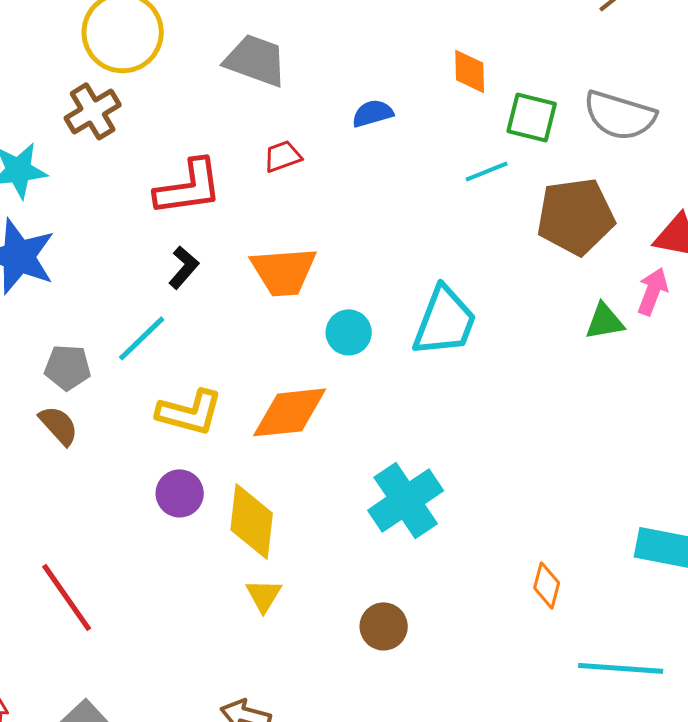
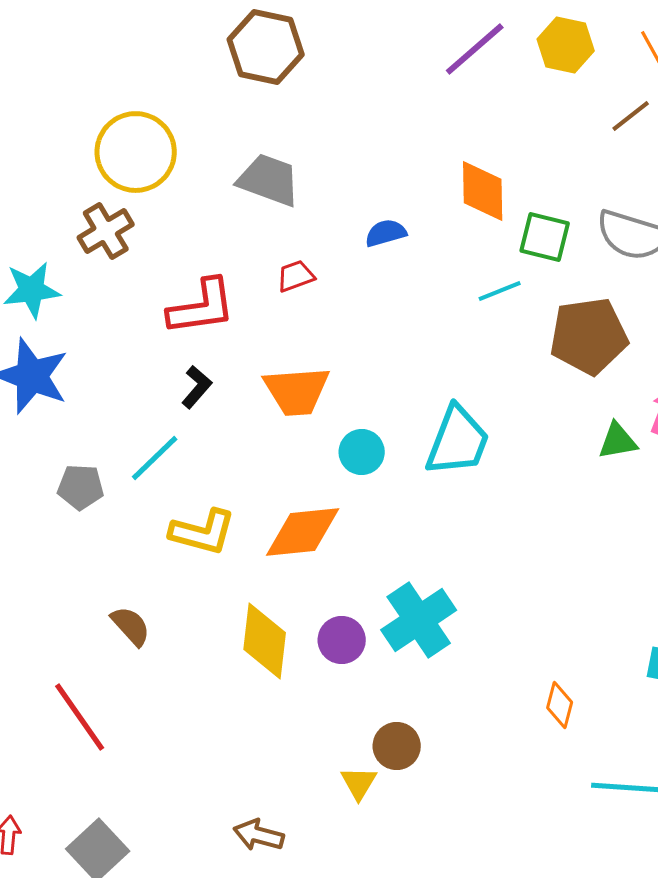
orange diamond: (470, 71) -> (483, 191), size x1.4
brown semicircle: (59, 425) -> (131, 626), moved
purple circle: (180, 493) -> (342, 640), moved
yellow triangle: (264, 595) -> (359, 783), moved

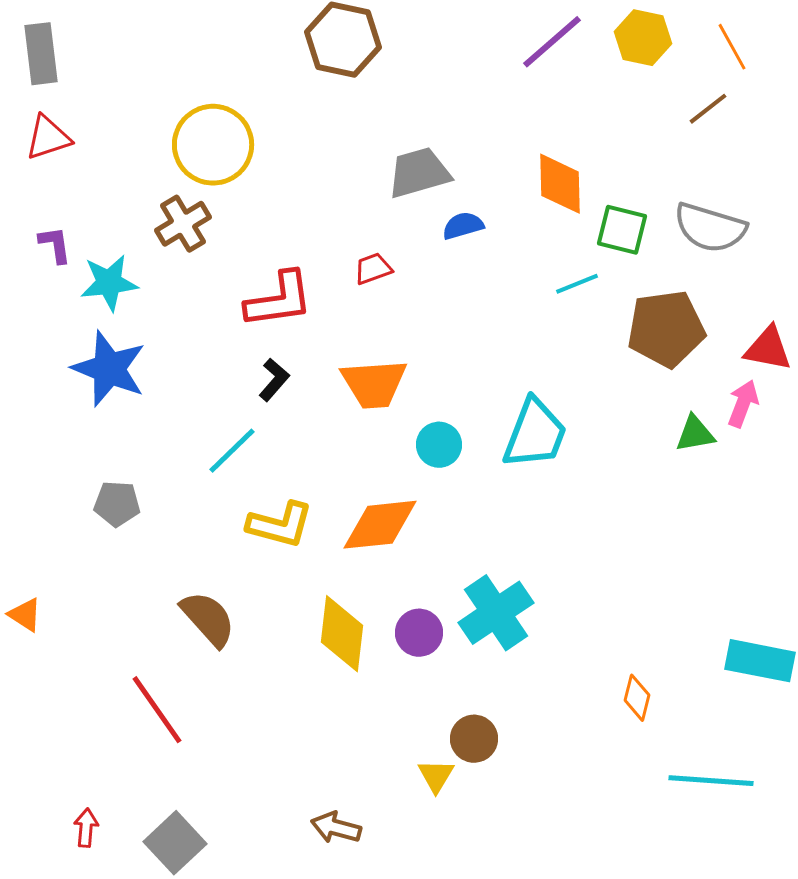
gray trapezoid: (269, 180) -> (419, 173), moved, turned -36
gray pentagon: (81, 487) -> (117, 504), moved
brown semicircle: (131, 626) -> (208, 619), size x1.4

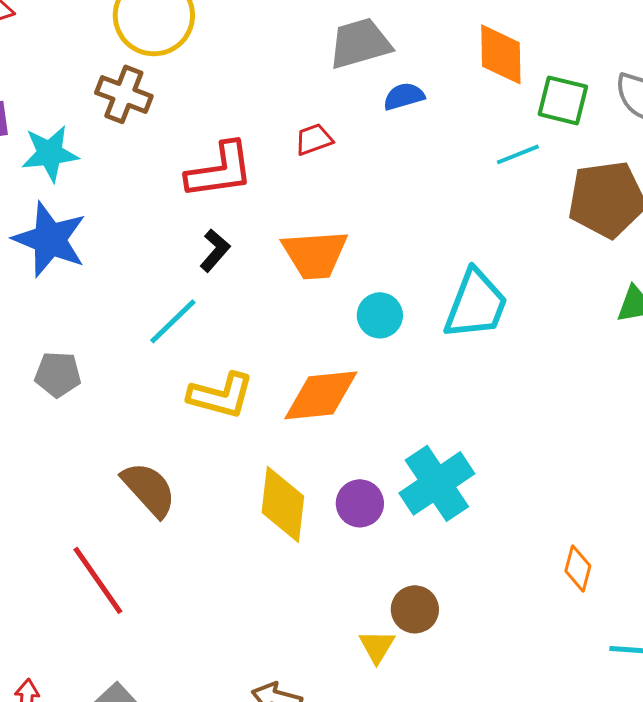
brown cross: (183, 224) -> (124, 94), turned -38

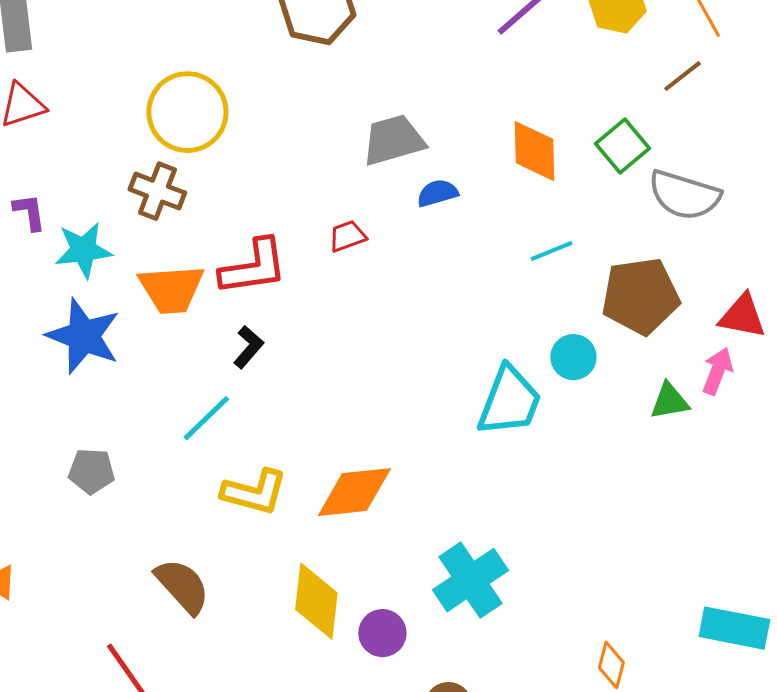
green square: (563, 100) -> (622, 146), moved, turned 36
orange trapezoid: (315, 254) -> (171, 289), moved
cyan circle: (380, 315) -> (573, 357), moved
purple circle: (360, 503) -> (382, 633), moved

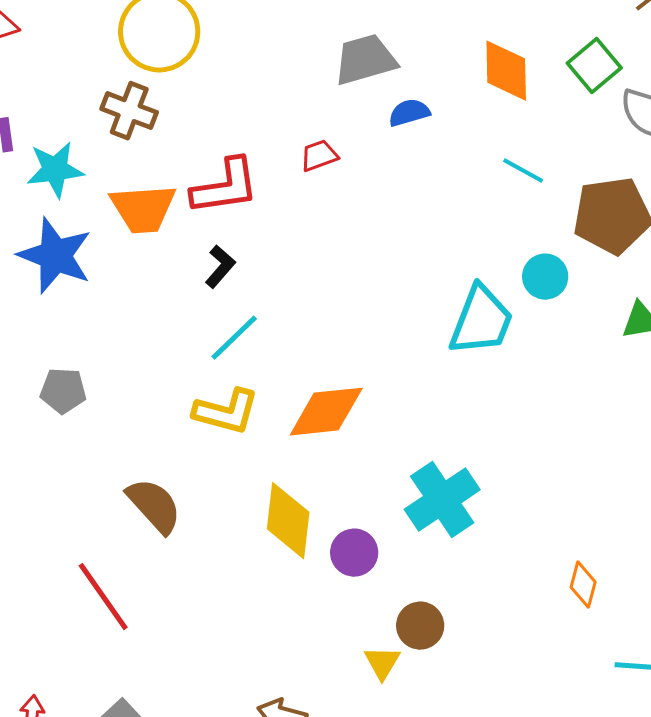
cyan line: (551, 251) -> (523, 171), turned 51
cyan line: (206, 418) -> (234, 338), moved

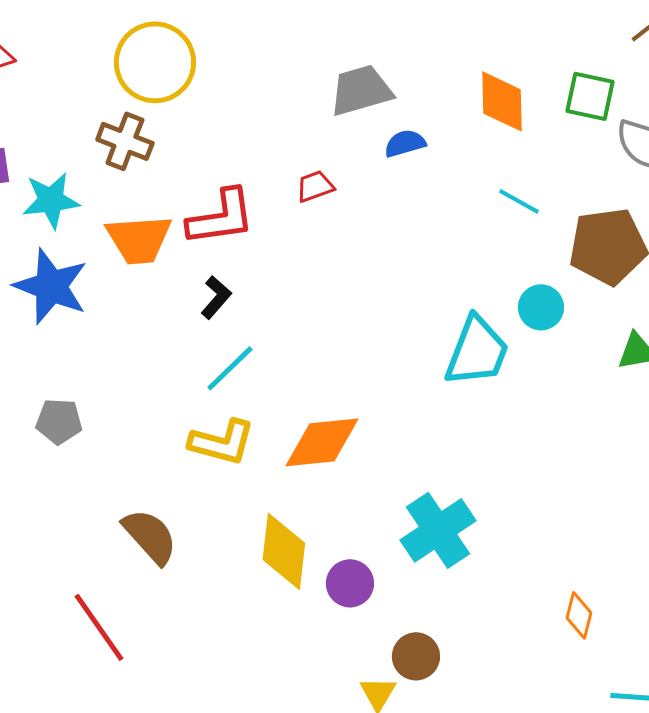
green square: (594, 66) -> (590, 96), turned -38

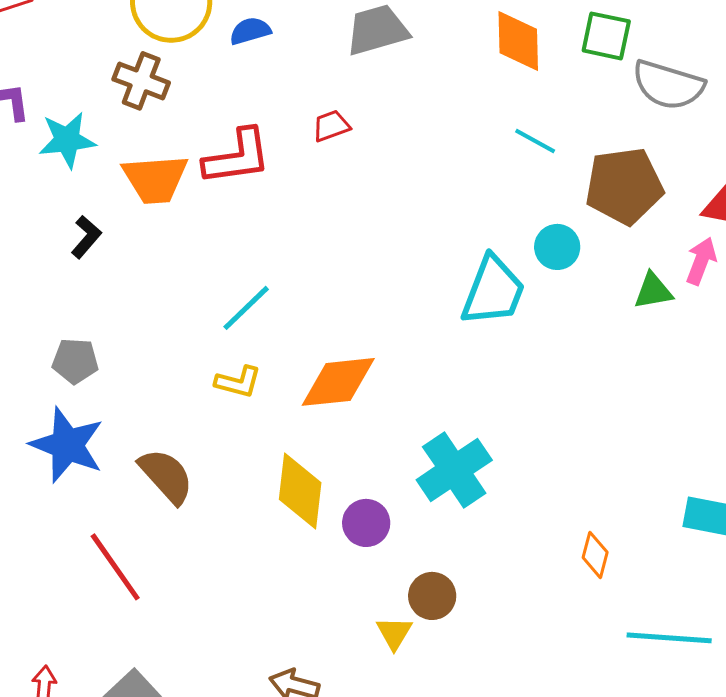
blue semicircle: (405, 143) -> (250, 31), moved
blue star: (51, 286) -> (67, 445), moved
black L-shape: (216, 297) -> (86, 237), moved
yellow L-shape: (222, 442) -> (238, 382), size x0.7

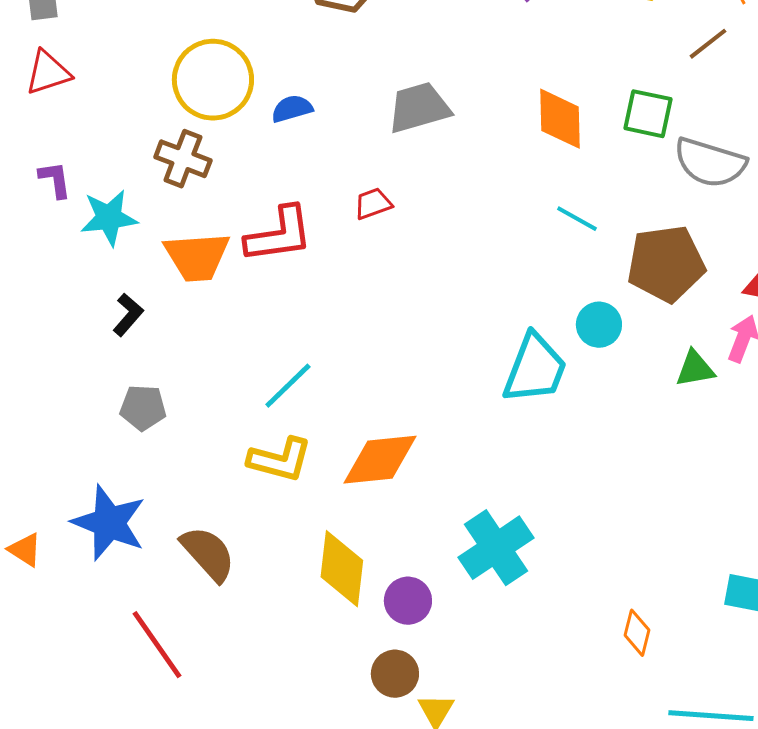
gray pentagon: (75, 361) -> (143, 408), moved
yellow L-shape: (238, 382) -> (280, 460), size x1.4
brown circle: (432, 596) -> (395, 674), moved

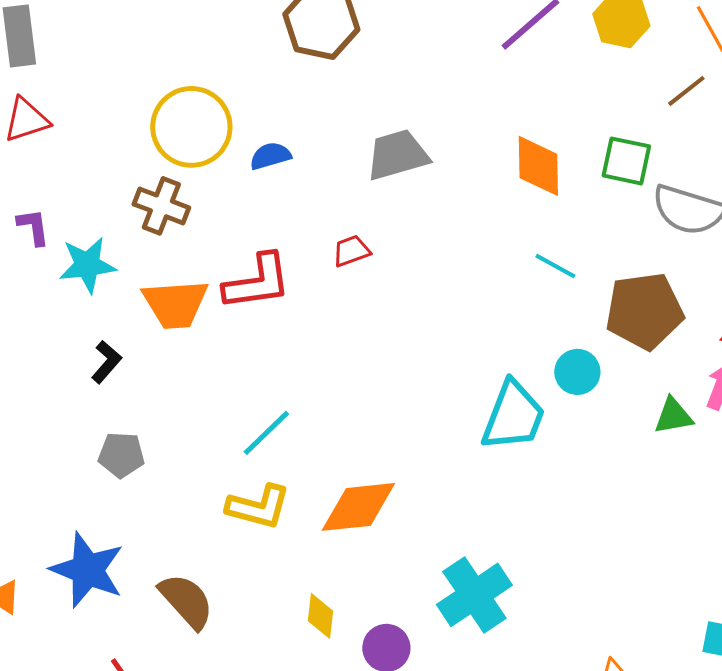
yellow diamond: (342, 569) -> (320, 616), size x0.6

